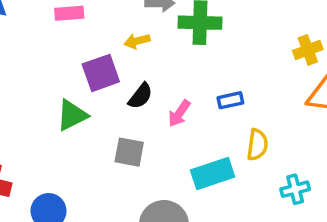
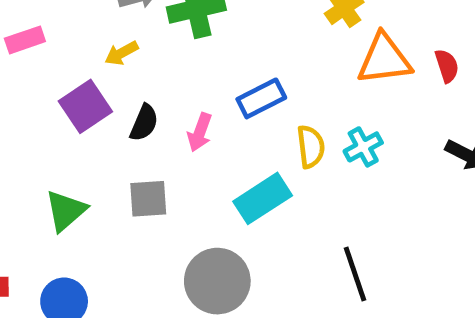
blue rectangle: (230, 100) -> (261, 98), size x1.4
green triangle: (72, 115) -> (66, 211), moved
cyan cross: (295, 189) -> (363, 147), moved

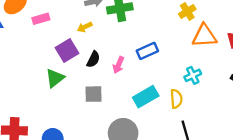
yellow semicircle: (311, 147) -> (176, 99), moved
green triangle: (66, 211) -> (55, 78), moved

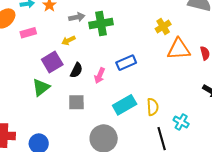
cyan cross: (193, 75) -> (181, 122), moved, turned -35

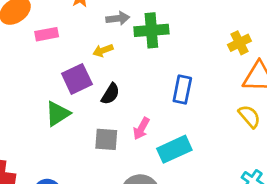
blue rectangle: (126, 63) -> (182, 89), turned -60
pink arrow: (100, 76) -> (141, 129), moved
yellow semicircle: (153, 107) -> (249, 116), moved, turned -42

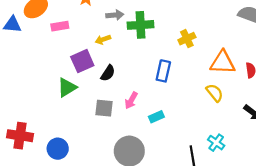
yellow cross: (239, 43) -> (187, 39), moved
cyan rectangle: (174, 149) -> (156, 117), size x0.6

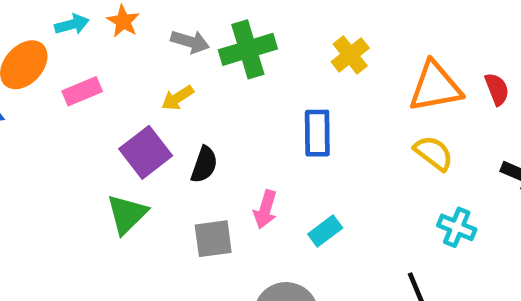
gray arrow: (115, 15) -> (190, 42), turned 35
cyan cross: (216, 143) -> (457, 227), moved

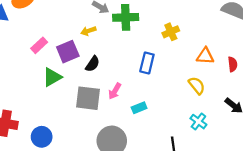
orange triangle: (435, 87) -> (205, 56), size x0.7
pink rectangle: (82, 91) -> (39, 45), moved, turned -35
gray square: (213, 239) -> (88, 98), size x1.4

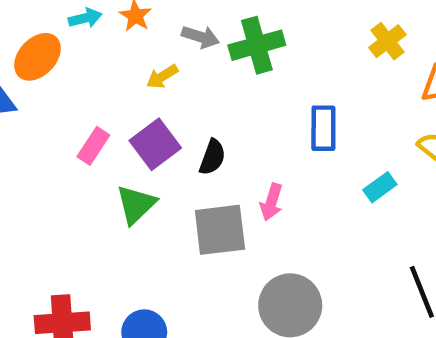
yellow arrow: (88, 31) -> (162, 77), moved
yellow cross: (171, 32) -> (387, 41), moved
cyan rectangle: (139, 108) -> (380, 187), moved

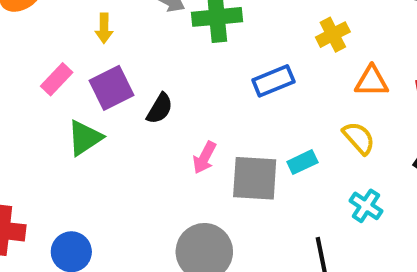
yellow arrow: (162, 77) -> (104, 28), moved, turned -68
blue rectangle: (323, 128) -> (273, 81), moved, turned 57
gray square: (220, 230) -> (255, 178), moved

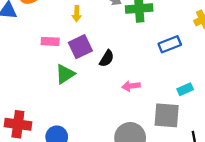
pink rectangle: (57, 79) -> (50, 41), turned 48
pink arrow: (204, 158) -> (131, 86), turned 54
gray square: (255, 178) -> (167, 115), moved

